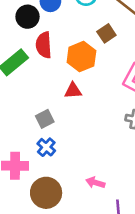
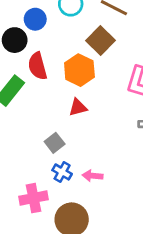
brown square: (106, 33) -> (100, 41), size x1.4
pink arrow: (95, 183) -> (92, 176), moved

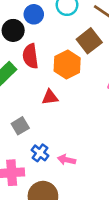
red triangle: (78, 107) -> (50, 97), moved
gray square: (55, 143) -> (20, 126), moved

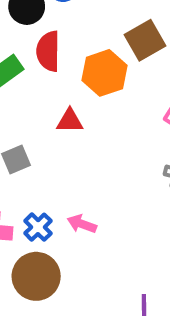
blue cross: (40, 153) -> (38, 227), moved

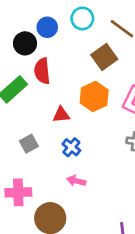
orange hexagon: (105, 73) -> (94, 96), moved
blue cross: (38, 227) -> (71, 147), moved

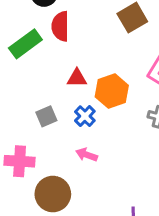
orange hexagon: (94, 96) -> (112, 91), moved
gray square: (29, 144) -> (46, 116), moved

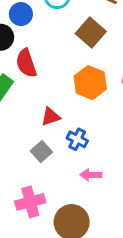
red triangle: (77, 78) -> (51, 117), moved
orange hexagon: (112, 91) -> (90, 83), moved

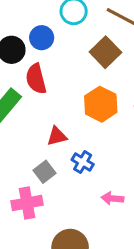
blue circle: (21, 14) -> (42, 38), moved
pink arrow: (91, 175) -> (112, 198), moved
pink cross: (30, 202) -> (27, 203), moved

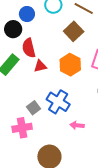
blue circle: (42, 38) -> (27, 14), moved
red triangle: (57, 136) -> (40, 66), moved
blue cross: (83, 162) -> (58, 102), size x1.6

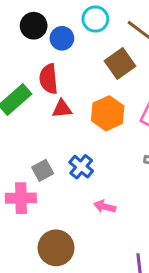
blue circle: (27, 14) -> (62, 38), moved
black circle: (13, 29) -> (34, 26), moved
blue cross: (58, 102) -> (81, 167), size x0.7

